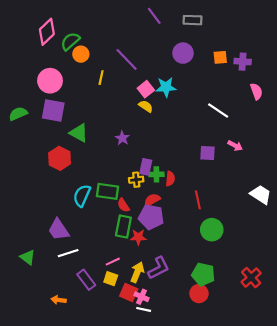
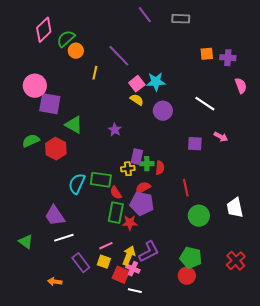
purple circle: (183, 53) -> (163, 111), moved
pink circle: (50, 81) -> (35, 86), moved
green semicircle: (18, 114) -> (31, 141), moved
white trapezoid: (261, 195) -> (235, 208), moved, turned -135
pink cross: (142, 297) -> (133, 269), moved

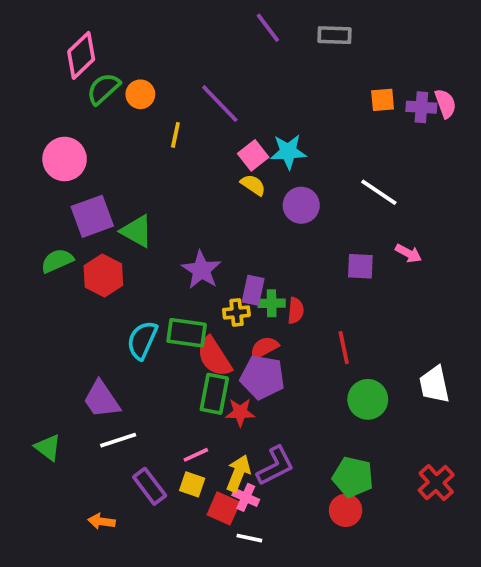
green semicircle: (66, 39) -> (103, 89), moved
pink semicircle: (241, 86) -> (445, 104), moved
purple square: (50, 104) -> (92, 216), moved, turned -30
purple star: (115, 130) -> (201, 270), moved, size x1.5
red semicircle: (116, 193) -> (214, 357), size x1.6

